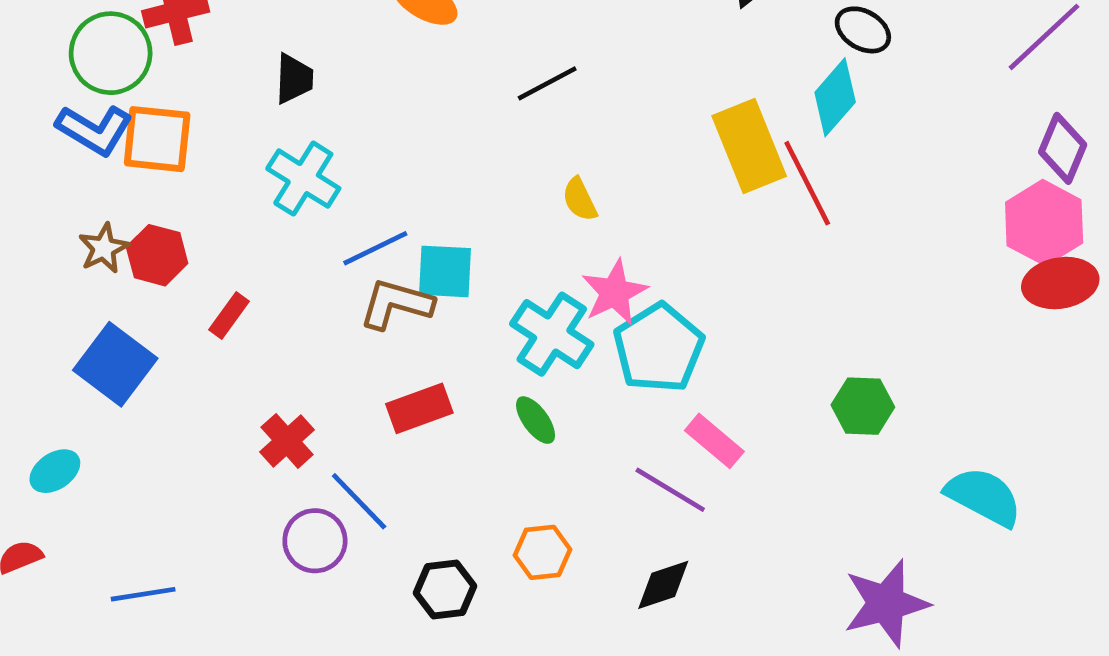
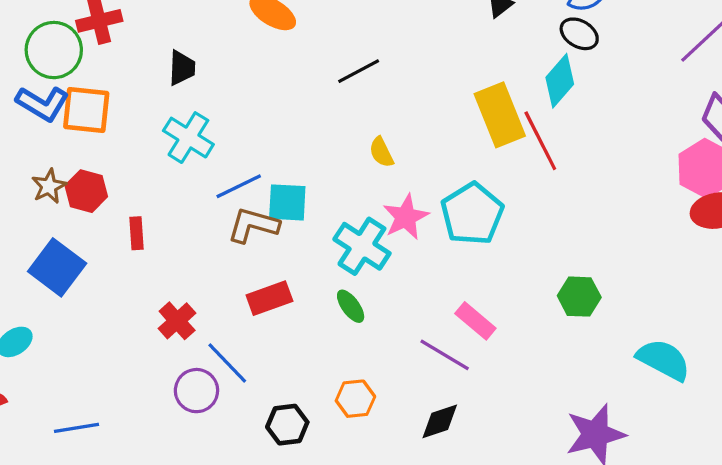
red rectangle: (229, 316) -> (136, 233), turned -40
cyan pentagon: (659, 348) -> (472, 214), moved

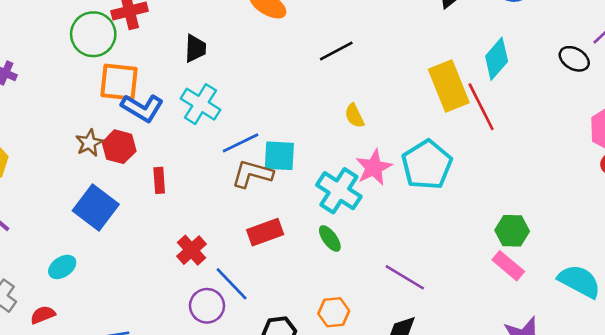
black ellipse: (579, 34) -> (574, 59), moved
blue L-shape: (42, 104) -> (142, 108), moved
pink rectangle: (475, 321) -> (508, 266), moved

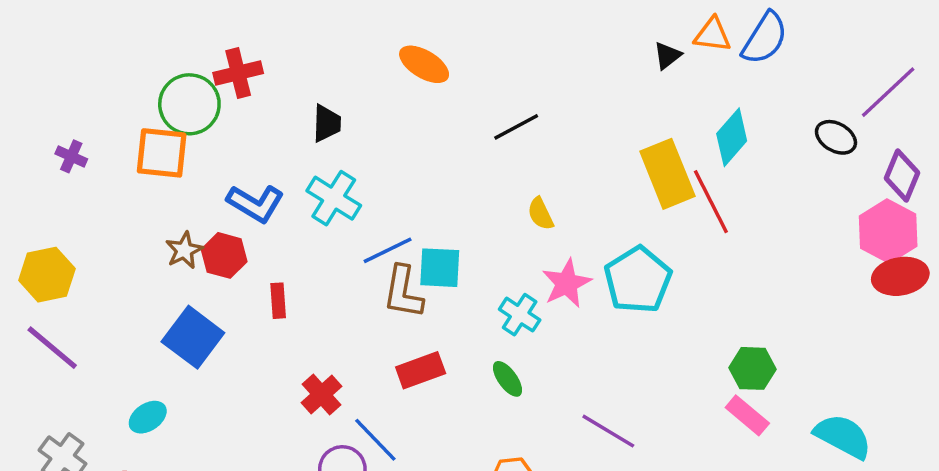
orange square: (119, 82) -> (162, 153), moved
brown L-shape: (252, 174) -> (403, 292), turned -96
cyan cross: (339, 191) -> (520, 315), size x0.7

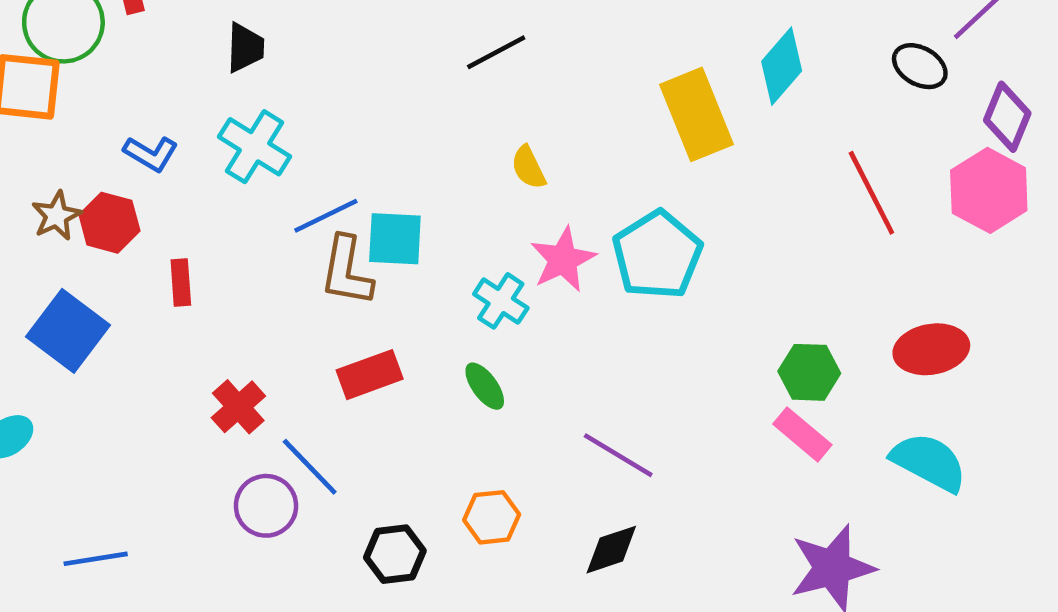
red line: (711, 202) -> (871, 193), moved
blue L-shape: (255, 203) -> (151, 154), size x0.7
red ellipse: (900, 276) -> (931, 349), moved

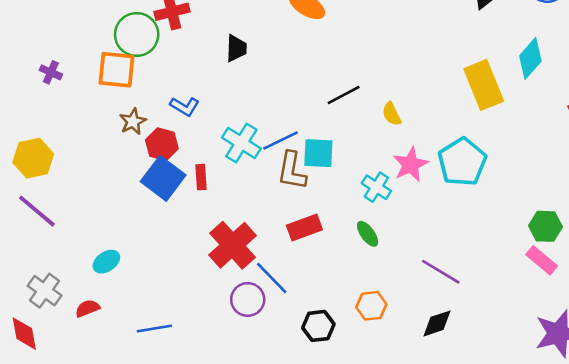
black line: (496, 52) -> (344, 95), moved
cyan cross: (254, 147) -> (241, 143), moved
brown star: (56, 216) -> (133, 122), moved
blue square: (68, 331) -> (163, 178), moved
red cross: (238, 407) -> (233, 245), size x1.6

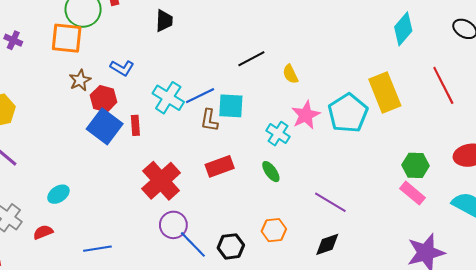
yellow rectangle: (484, 85) -> (385, 93), moved
brown L-shape: (292, 171) -> (209, 120), size x0.7
blue line: (272, 278) -> (193, 244), moved

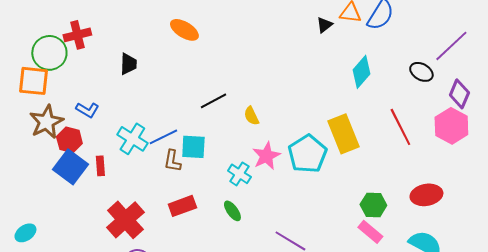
brown star: (80, 80) -> (46, 122), size x1.6

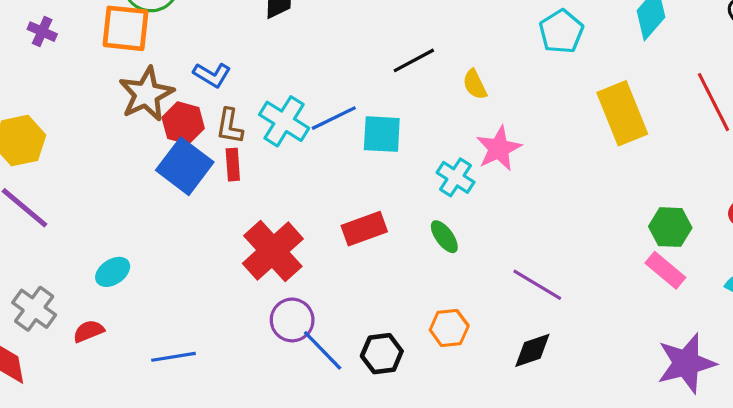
cyan pentagon: (307, 154) -> (561, 32), moved, size x0.7
brown L-shape: (172, 161) -> (230, 126), moved

